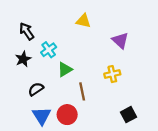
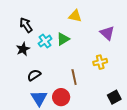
green triangle: (65, 69) -> (63, 39), moved

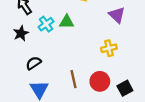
green triangle: (63, 39) -> (67, 22), turned 32
brown line: (74, 77) -> (74, 79), moved
red circle: (61, 97) -> (100, 81), moved

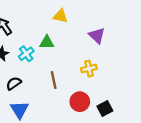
cyan cross: (46, 24) -> (26, 54), moved
brown line: (74, 79) -> (54, 80), moved

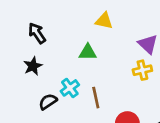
cyan cross: (26, 54) -> (70, 88), moved
yellow cross: (89, 69) -> (142, 70), moved

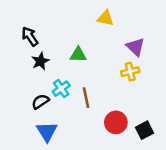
yellow triangle: (104, 21) -> (105, 18), moved
black star: (33, 66) -> (40, 61), moved

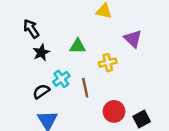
yellow cross: (130, 72) -> (108, 63), moved

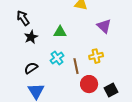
yellow cross: (108, 63) -> (96, 56), moved
cyan cross: (61, 79) -> (57, 58), moved
brown line: (85, 88) -> (76, 66), moved

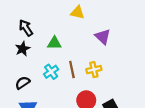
black arrow: (23, 18) -> (26, 28), moved
brown line: (76, 66) -> (72, 70), moved

